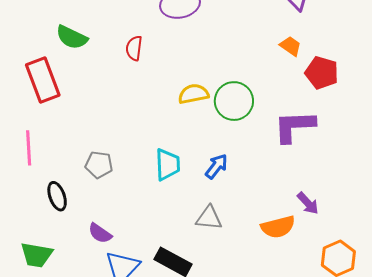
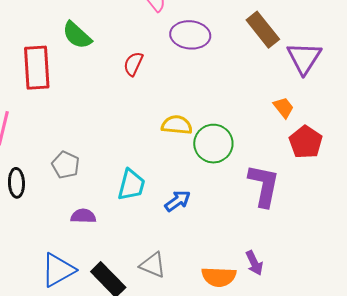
purple L-shape: (294, 126) -> (264, 185), turned 87
gray triangle: (209, 218) -> (153, 265), moved
purple semicircle: (100, 233) -> (83, 216), moved, turned 130

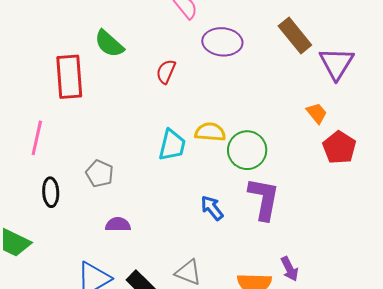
cyan trapezoid: (131, 185) -> (172, 145), moved
purple L-shape: (264, 185) -> (264, 199), moved
blue arrow: (178, 201) -> (212, 208), turned -92

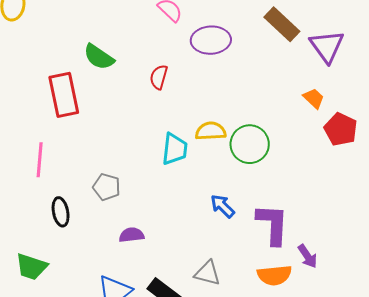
purple L-shape: (264, 199) -> (273, 224), moved

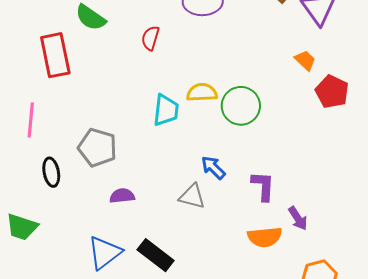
gray pentagon: (107, 187) -> (97, 148), size x1.4
purple L-shape: (273, 224) -> (263, 186), size x0.7
gray triangle: (207, 273) -> (192, 196), moved

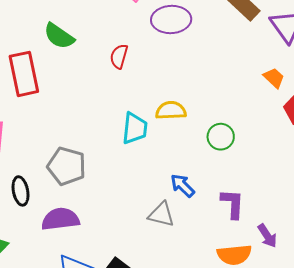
green circle: (241, 106) -> (221, 137), moved, size x0.7
purple semicircle: (122, 196) -> (60, 219), moved, size x1.5

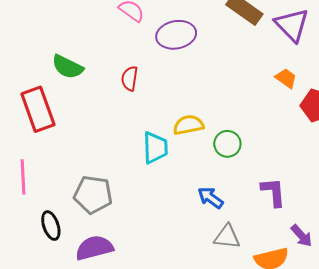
green circle: (221, 137) -> (227, 144), moved
purple L-shape: (232, 204) -> (273, 192), moved
gray triangle: (161, 214) -> (227, 237), moved

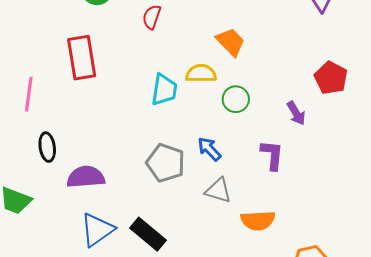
orange trapezoid: (286, 78) -> (231, 42), moved, size x1.4
red rectangle: (38, 109) -> (82, 58), moved
gray pentagon: (93, 195) -> (166, 163), moved
purple arrow: (302, 236) -> (296, 113), moved

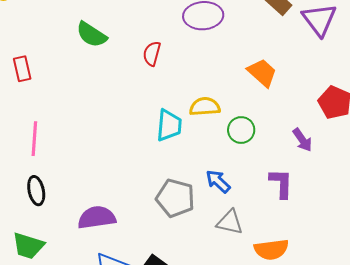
orange trapezoid: (231, 42) -> (262, 73), moved
red rectangle: (82, 58) -> (22, 69), moved, size x0.6
black ellipse: (47, 147) -> (36, 191), moved

